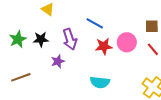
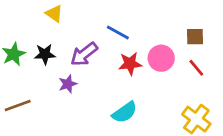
purple arrow: (70, 39) -> (84, 54), turned 70
cyan semicircle: (100, 82) -> (125, 112), turned -42

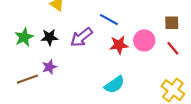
purple star: (68, 84) -> (49, 67), moved

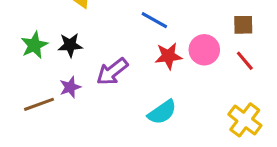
purple arrow: (81, 37) -> (112, 72), moved

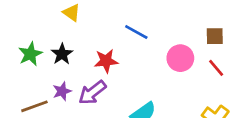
black star: (70, 45) -> (62, 54), turned -30
red star: (168, 56) -> (106, 61), moved
purple arrow: (112, 72) -> (92, 93), moved

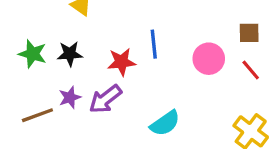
blue line: (136, 32) -> (154, 44), moved, turned 55
green star: (30, 54) -> (33, 54), turned -30
black star: (62, 54) -> (70, 54), turned 30

